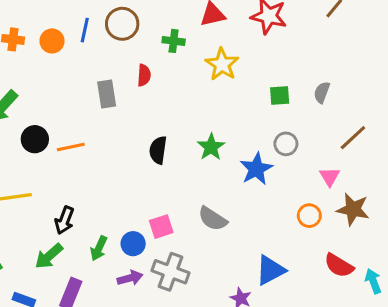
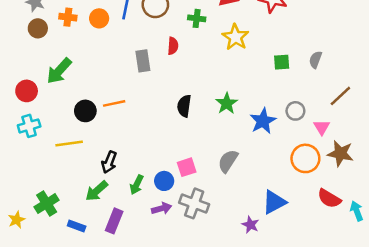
black circle: (35, 139) -> (85, 111), moved
gray circle: (286, 144) -> (295, 111), moved
orange circle: (309, 216) -> (305, 158), size x1.5
gray semicircle: (213, 219) -> (228, 161), turned 90

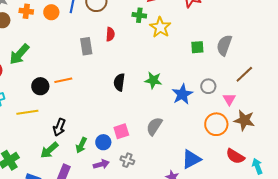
green cross: (197, 18) -> (139, 15), moved
gray semicircle: (315, 60) -> (224, 45), size x1.5
green star: (227, 103) -> (153, 80), turned -30
gray cross: (194, 203) -> (127, 160), size x0.6

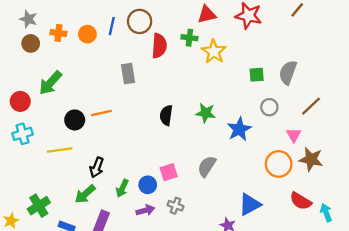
red semicircle: (110, 34) -> (159, 46), moved, size x1.5
gray circle: (208, 86) -> (269, 107), moved

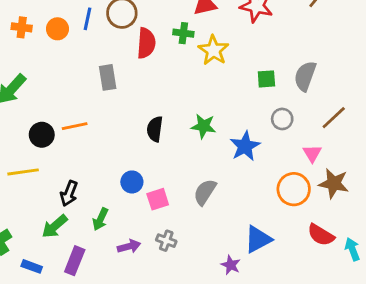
blue circle: (148, 185) -> (132, 182), moved

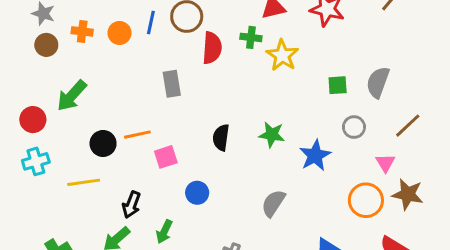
pink square: (158, 199) -> (166, 157), moved

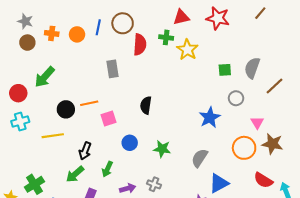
brown line: (408, 126) -> (274, 86), moved
green star: (272, 135) -> (162, 149), moved
gray semicircle: (273, 203) -> (200, 158), moved

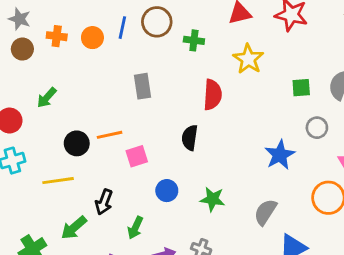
green cross: (166, 37) -> (194, 40), moved
red semicircle: (140, 45) -> (213, 95), moved
green arrow: (45, 77) -> (47, 98), size x0.7
green arrow: (75, 174) -> (74, 228), moved

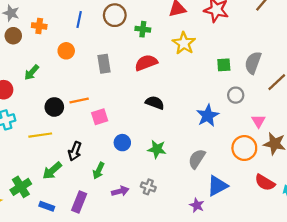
blue line: (122, 28) -> (79, 20), moved
orange circle: (92, 38) -> (66, 51), moved
red semicircle: (213, 95) -> (146, 63), moved, turned -115
black semicircle: (190, 138) -> (155, 103), moved, turned 102

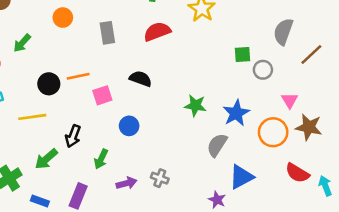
green square: (224, 65) -> (243, 55), moved
black semicircle: (155, 103) -> (141, 79), moved
blue star: (208, 116) -> (236, 113), moved
green star: (157, 149) -> (195, 105), moved

